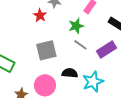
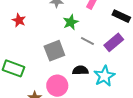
red star: (40, 15) -> (19, 20), moved
green star: (76, 26) -> (71, 22), moved

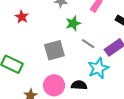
black semicircle: (80, 70) -> (79, 85), moved
cyan star: (104, 76) -> (98, 68), moved

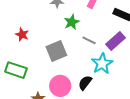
red star: (22, 17) -> (22, 35), moved
black semicircle: (79, 85) -> (85, 83), turned -49

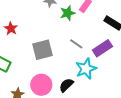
green star: (72, 22) -> (68, 13), moved

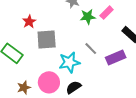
gray square: (42, 50) -> (47, 40), moved
cyan star: (86, 69) -> (69, 62), moved

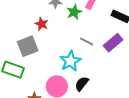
red star: (29, 22) -> (42, 24), moved
gray square: (47, 40) -> (28, 46), moved

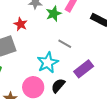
purple rectangle: (113, 43) -> (84, 69), moved

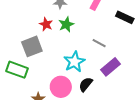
green star: (54, 14) -> (66, 24), moved
gray line: (65, 44) -> (99, 43), moved

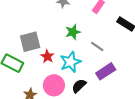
red star: (46, 24) -> (47, 56), moved
green star: (66, 24) -> (73, 32), moved

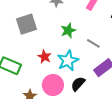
gray square: (30, 42) -> (27, 24), moved

